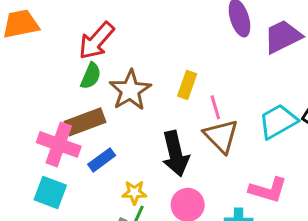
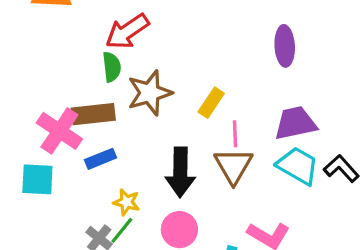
purple trapezoid: (283, 37) -> (295, 123), moved
green semicircle: (91, 76) -> (112, 67), turned -44
cyan trapezoid: (278, 121) -> (298, 166), turned 45
cyan square: (50, 192) -> (37, 179), turned -32

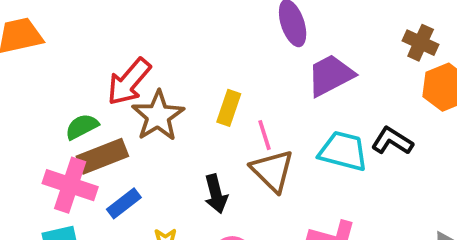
red arrow: (127, 31) -> (129, 82), moved
green semicircle: (112, 67) -> (82, 127), moved, turned -96
purple trapezoid: (295, 123) -> (330, 75), moved
black arrow: (180, 172) -> (216, 194), size x0.7

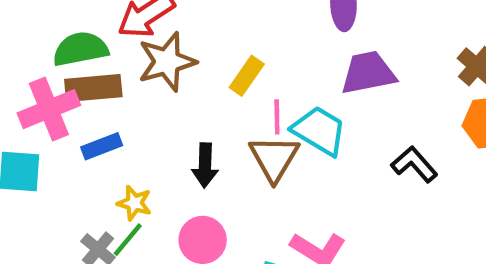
green semicircle: (82, 127) -> (80, 49), size x1.4
cyan trapezoid: (343, 151) -> (319, 131), moved
pink cross: (70, 185) -> (49, 109), turned 33

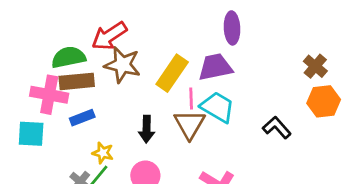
brown star: (167, 62) -> (122, 65), turned 30
purple trapezoid: (368, 73) -> (215, 67), moved
yellow rectangle: (247, 76) -> (172, 73), size x1.5
pink cross: (49, 109) -> (49, 95), turned 33

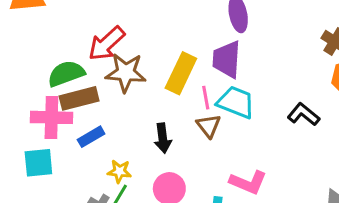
purple trapezoid: (215, 67) -> (227, 59), turned -66
brown triangle: (190, 124) -> (208, 126), size x0.7

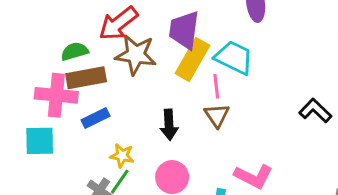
purple trapezoid: (227, 59) -> (184, 30), moved
green semicircle: (66, 74) -> (75, 51), size x0.7
cyan trapezoid: (236, 102) -> (234, 58), moved

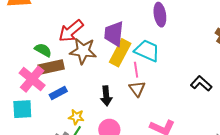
green semicircle: (75, 51) -> (43, 50), turned 48
pink cross: (56, 95) -> (32, 79), turned 36

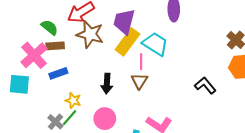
brown rectangle: (51, 67) -> (55, 46), size x0.7

